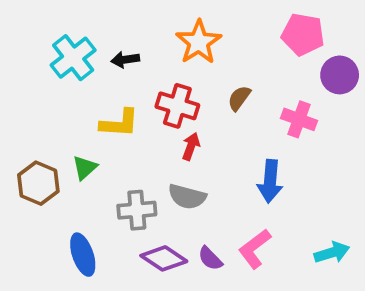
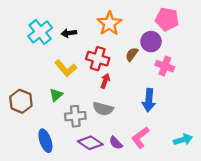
purple circle: (340, 75) -> (151, 42), moved
yellow L-shape: (119, 123) -> (66, 68), turned 45
green triangle: (85, 168) -> (56, 95), moved

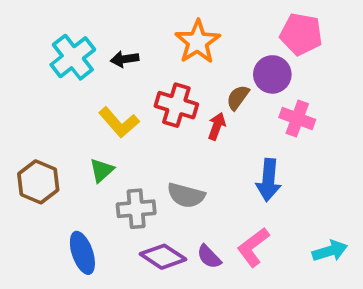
red arrow: (105, 81) -> (217, 126), moved

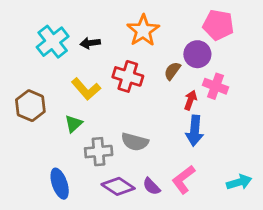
red arrow: (217, 126) -> (190, 100), moved
brown hexagon: (38, 182) -> (30, 106), moved

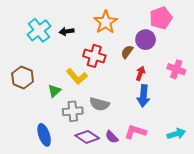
pink pentagon: (218, 25) -> (161, 18), turned -30
pink cross: (215, 86) -> (176, 69), moved
yellow L-shape: (86, 89) -> (77, 76), moved
pink L-shape: (183, 179) -> (135, 132), turned 55

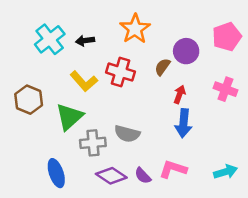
pink pentagon: (161, 18) -> (227, 37), moved
yellow L-shape: (77, 76) -> (84, 81), moved
green triangle: (54, 91) -> (69, 117), size x1.6

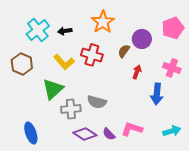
brown hexagon: (29, 100) -> (22, 64), moved
blue arrow: (183, 123) -> (157, 94), moved
blue ellipse: (56, 173) -> (31, 133), moved

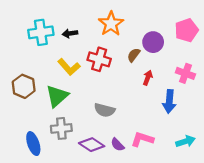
cyan cross: (38, 30) -> (41, 32), turned 30
brown hexagon: (22, 64) -> (24, 86), moved
gray cross: (71, 109) -> (61, 128), moved

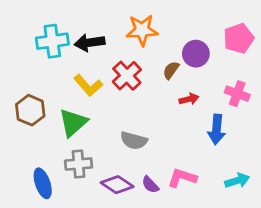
orange star: (111, 24) -> (142, 30), turned 30
black arrow: (70, 33) -> (90, 43), size x1.5
red cross: (99, 59) -> (127, 76), turned 30
red arrow: (148, 78) -> (189, 99), turned 56

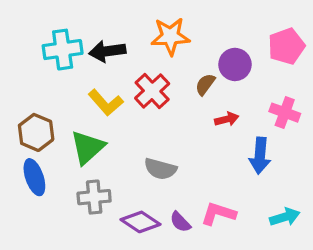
blue ellipse: (43, 183) -> (34, 177), moved

